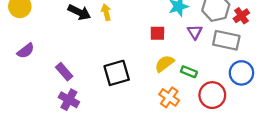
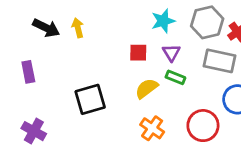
purple triangle: (195, 32) -> (171, 53), moved
purple rectangle: (64, 72) -> (28, 72), moved, turned 30
green rectangle: (189, 72) -> (175, 77), moved

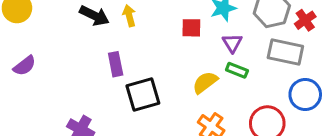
red square: (138, 53) -> (191, 28), moved
purple rectangle: (28, 72) -> (116, 64), moved

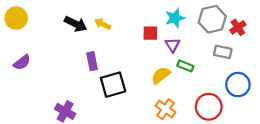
yellow arrow: (129, 16) -> (103, 24), turned -49
purple triangle: (232, 43) -> (173, 45), moved
gray rectangle: (285, 52) -> (223, 52), size x0.7

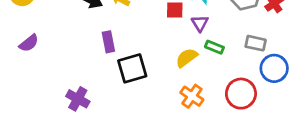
gray rectangle: (223, 52) -> (256, 43), moved

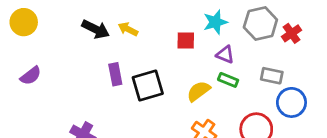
purple triangle: (200, 23) -> (225, 55), moved, turned -36
black square: (132, 68) -> (148, 86), moved

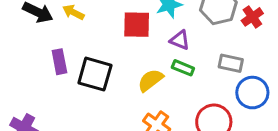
red square: (186, 40) -> (137, 25), size x1.4
black square: (148, 86) -> (95, 74), turned 32

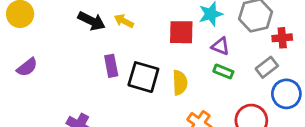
red cross: (252, 17) -> (282, 38), moved, turned 30
gray rectangle: (231, 63) -> (267, 67), turned -50
yellow semicircle: (151, 80) -> (180, 83), moved, turned 125

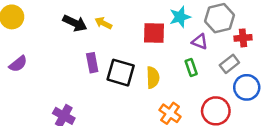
purple triangle: (221, 46) -> (200, 42), moved
green rectangle: (223, 71) -> (191, 68), turned 49

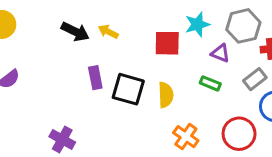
green rectangle: (191, 68) -> (210, 83), turned -49

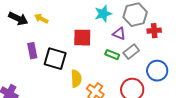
red square: (167, 43) -> (82, 38), moved
gray rectangle: (255, 79) -> (131, 52), moved
yellow semicircle: (166, 95) -> (76, 79), moved

